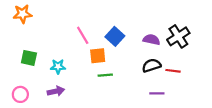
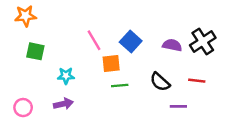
green square: (29, 58) -> (35, 51), moved
black semicircle: (151, 65) -> (160, 82), moved, turned -120

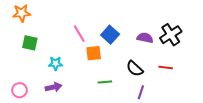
green line: (120, 86) -> (105, 82), moved
purple line: (178, 106) -> (141, 92), moved, turned -72

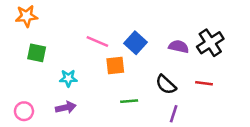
pink line: (79, 34) -> (97, 41), turned -36

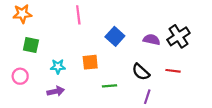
pink line: (97, 41) -> (78, 15), moved, turned 60
orange square: (115, 66) -> (90, 62), moved
pink circle: (24, 111) -> (20, 76), moved

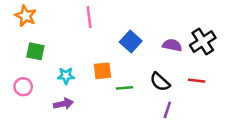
orange star: (22, 14) -> (26, 16), turned 30
green line: (110, 86) -> (125, 88), moved

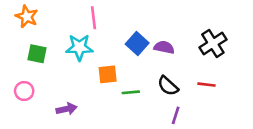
purple semicircle: (172, 45) -> (164, 47), moved
cyan star: (66, 76) -> (79, 47), moved, size x1.5

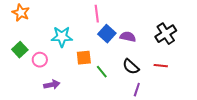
pink line: (93, 18) -> (97, 14), moved
green square: (37, 54) -> (20, 50), moved, turned 35
pink circle: (24, 91) -> (40, 60), moved
green line: (131, 92) -> (102, 72), turned 56

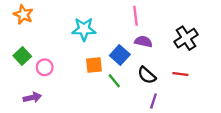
pink line: (97, 14) -> (136, 16), moved
blue square: (107, 34) -> (120, 55), moved
cyan star: (62, 37) -> (84, 29), moved
purple arrow: (52, 85) -> (32, 98), moved

